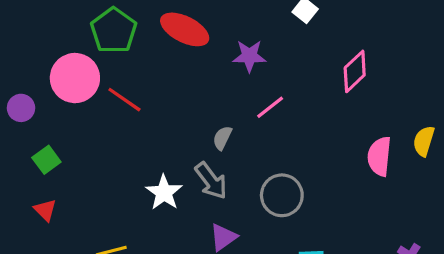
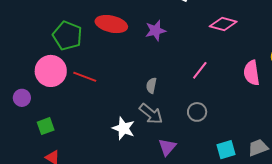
pink diamond: (355, 71) -> (223, 24), turned 72
pink line: (270, 107) -> (200, 70), moved
green square: (46, 160) -> (46, 126), turned 30
gray circle: (282, 195) -> (197, 112), size x0.7

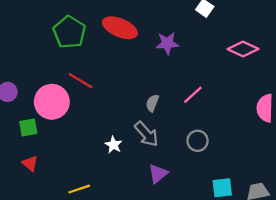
pink line: (200, 70) -> (193, 95), moved
pink circle: (51, 71) -> (52, 102), moved
white star: (124, 128) -> (114, 145), size x0.7

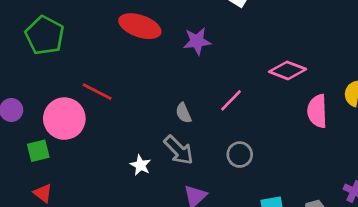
green pentagon: (69, 32) -> (45, 35), moved
pink diamond: (243, 49) -> (288, 70), moved
gray semicircle: (152, 103) -> (183, 113), turned -42

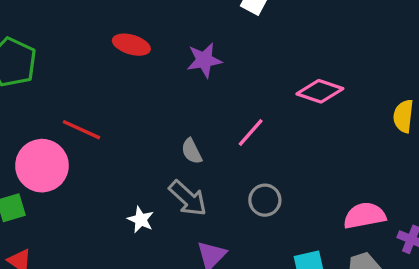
red ellipse: (140, 26) -> (131, 45), size x0.7
pink semicircle: (317, 111) -> (365, 216), moved, turned 84

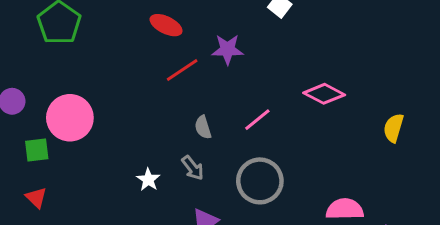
red line: (82, 130) -> (182, 70), moved, turned -68
gray arrow: (188, 198) -> (193, 168), size x0.7
gray circle: (265, 200) -> (260, 181), size x1.6

